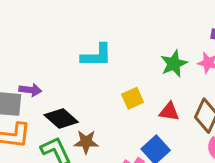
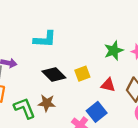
cyan L-shape: (97, 55) -> (45, 39), moved
black diamond: (61, 118) -> (54, 75), moved

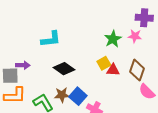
yellow square: (82, 74) -> (104, 63), moved
blue square: (97, 112) -> (78, 96), moved

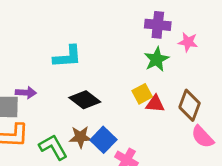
purple cross: (144, 18) -> (158, 25), moved
pink star: (135, 36) -> (188, 42), moved

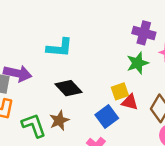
purple arrow: (26, 93) -> (18, 73), size x1.5
brown star: (80, 137) -> (59, 120), turned -30
blue square: (103, 140) -> (107, 117), moved

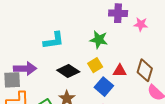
green star: (138, 63) -> (99, 40), moved, turned -30
yellow square: (120, 91) -> (95, 65), moved

